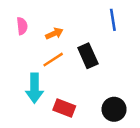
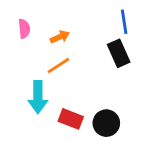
black rectangle: (88, 56) -> (119, 53), moved
black circle: (114, 109) -> (106, 123), moved

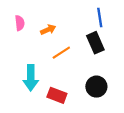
orange line: (58, 66) -> (61, 53), moved
black circle: (106, 123) -> (96, 87), moved

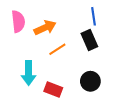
pink semicircle: (20, 23) -> (18, 21), size x1.5
orange arrow: (48, 30) -> (45, 28), size x1.5

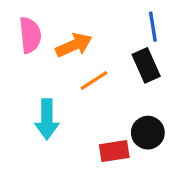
red rectangle: (53, 90) -> (114, 151), moved, turned -30

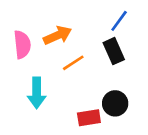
blue line: (153, 27) -> (119, 21), turned 45
pink semicircle: (30, 35) -> (22, 44), moved

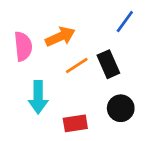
black rectangle: (114, 51) -> (108, 64), moved
red rectangle: (89, 118) -> (75, 123), moved

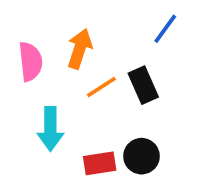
orange arrow: (60, 37) -> (80, 49), turned -48
black circle: (121, 108) -> (141, 156), moved

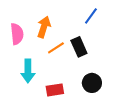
black circle: (141, 156) -> (92, 83), moved

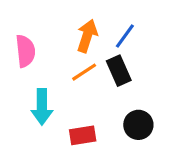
blue line: (91, 16) -> (125, 36), moved
orange arrow: (44, 27) -> (87, 36), moved

